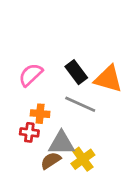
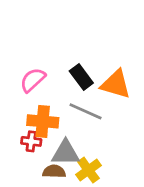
orange cross: (40, 114) -> (43, 121), size x1.5
brown semicircle: (51, 161) -> (54, 171), turned 35

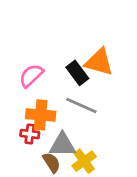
orange triangle: (116, 84) -> (99, 62), moved
brown semicircle: (54, 171) -> (52, 163), turned 55

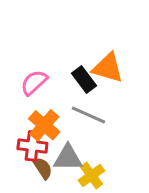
orange cross: (41, 115) -> (44, 125), turned 36
red cross: (30, 134) -> (32, 146), size x1.4
brown semicircle: (52, 163) -> (43, 168), moved

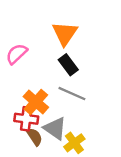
orange triangle: (108, 68) -> (65, 33), moved, turned 48
pink semicircle: (34, 82) -> (17, 54), moved
gray triangle: (68, 158) -> (55, 128), turned 35

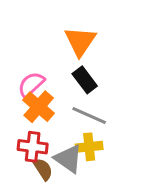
pink semicircle: (17, 54) -> (31, 84), moved
orange cross: (36, 102) -> (39, 107), moved
yellow cross: (74, 143) -> (89, 147), moved, turned 30

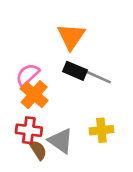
black rectangle: (85, 80) -> (75, 71), turned -30
gray line: (89, 116) -> (96, 76), moved
yellow cross: (89, 147) -> (101, 130), moved

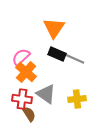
gray triangle: (61, 141) -> (46, 94), moved

